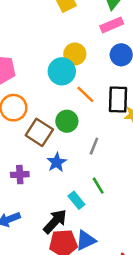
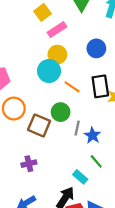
pink rectangle: (112, 25) -> (57, 30), moved
gray line: (94, 146) -> (77, 128), moved
blue star: (57, 162) -> (92, 135), moved

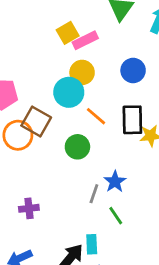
yellow square: (43, 12) -> (68, 33), moved
brown square: (39, 125) -> (36, 122), moved
gray line: (77, 128) -> (94, 194), moved
cyan rectangle: (80, 177) -> (92, 244), moved, turned 40

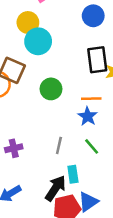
yellow circle: (82, 72) -> (28, 23), moved
orange line: (96, 116) -> (91, 99), moved, turned -36
gray line: (94, 194) -> (59, 145), moved

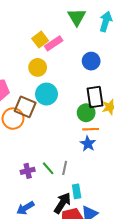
cyan circle: (38, 41) -> (46, 94), moved
green circle: (51, 89) -> (86, 113), moved
green line: (92, 146) -> (48, 168), moved

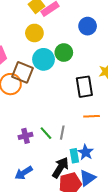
black rectangle: (95, 97) -> (84, 87), moved
green circle: (86, 113) -> (64, 53), moved
orange line: (91, 129) -> (92, 116), moved
blue star: (88, 144) -> (86, 152), moved

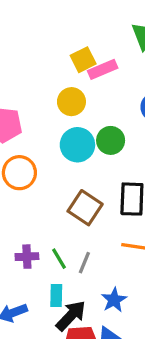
brown square: (22, 72) -> (85, 208), moved
cyan rectangle: (74, 156) -> (56, 295), moved

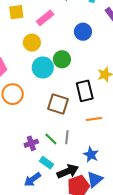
yellow square: (83, 60) -> (16, 12), moved, turned 35
cyan rectangle: (56, 295) -> (47, 163), moved, turned -40
black arrow: (71, 316) -> (68, 171), turned 40

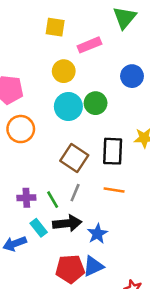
gray line: (67, 137) -> (75, 193), moved
black arrow: (68, 171) -> (67, 223), moved

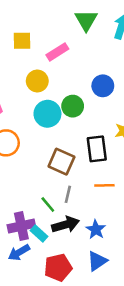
blue circle: (132, 76) -> (103, 86), moved
purple cross: (26, 198) -> (21, 226), moved, size x1.5
red pentagon: (70, 269) -> (58, 267), moved

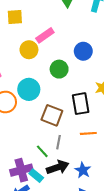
pink rectangle: (57, 52) -> (45, 35), moved
cyan circle: (47, 114) -> (29, 89), moved

